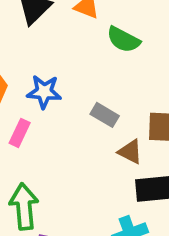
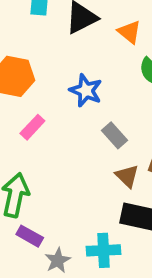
blue star: (44, 92) -> (86, 91), moved

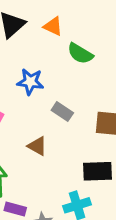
brown triangle: (127, 176) -> (37, 146), moved

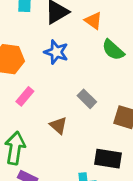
blue star: (30, 82) -> (56, 52), moved

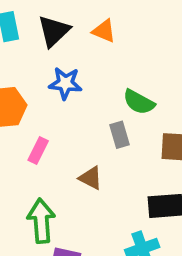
green semicircle: (113, 50) -> (139, 102), moved
gray rectangle: (87, 99) -> (120, 135), turned 42

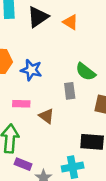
blue star: (65, 83) -> (31, 70), moved
pink rectangle: (38, 151) -> (21, 104), moved, turned 56

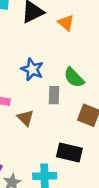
blue star: (31, 70) -> (32, 69), moved

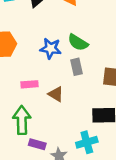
green semicircle: (74, 78) -> (78, 42), moved

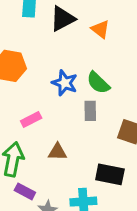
pink rectangle: (30, 84) -> (31, 119), turned -35
brown triangle: (56, 94) -> (58, 152), moved, turned -42

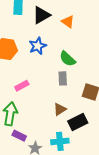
blue star: (65, 83) -> (38, 46), moved, turned 30
brown triangle: (58, 152) -> (60, 109), moved, turned -32
black rectangle: (110, 174) -> (78, 122), turned -36

